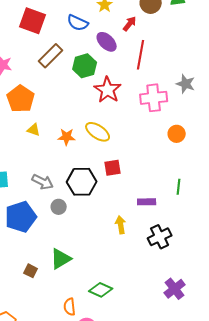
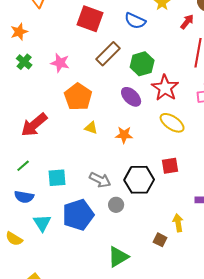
purple ellipse: (107, 42) -> (131, 97), moved
yellow ellipse: (98, 132) -> (172, 123), moved
brown square: (31, 271) -> (160, 240), moved

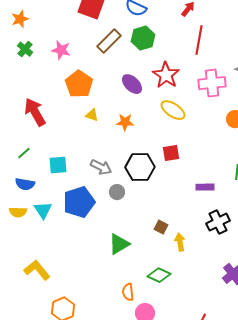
green hexagon: (142, 64) -> (143, 38), moved
red arrow: (34, 125) -> (35, 112), turned 100
yellow arrow: (178, 223) -> (180, 242), moved
yellow semicircle: (14, 239) -> (18, 212), moved, turned -30

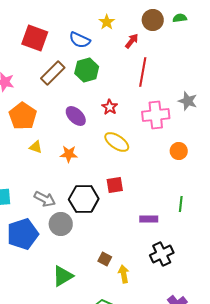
red star: (166, 75) -> (110, 107), size x0.6
gray circle: (117, 192) -> (61, 224), size x1.5

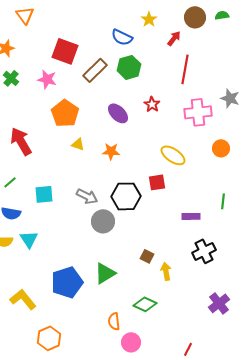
red square: (35, 38) -> (65, 51), moved
yellow ellipse: (117, 142) -> (173, 155), moved
blue pentagon: (23, 234) -> (67, 282), moved

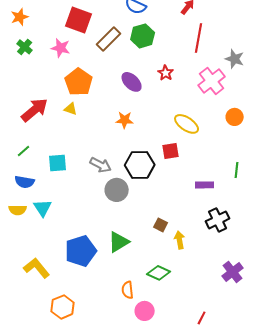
gray star: (230, 98) -> (235, 59), moved
pink cross: (198, 112) -> (212, 81), turned -32
red arrow: (21, 141) -> (35, 110), turned 80
yellow triangle: (78, 144) -> (71, 109), moved

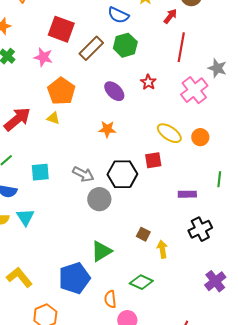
orange circle: (235, 117) -> (200, 137), moved
blue pentagon: (81, 251) -> (74, 278), moved

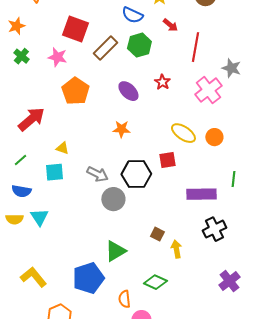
red arrow: (170, 16) -> (170, 25), moved, turned 91
yellow triangle: (53, 118) -> (62, 148), moved
purple rectangle: (187, 194) -> (201, 194), size x1.6

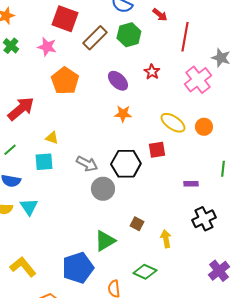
orange star: (121, 129) -> (123, 114), moved
purple rectangle: (201, 194) -> (191, 184), size x0.5
brown square: (157, 234) -> (137, 224), moved

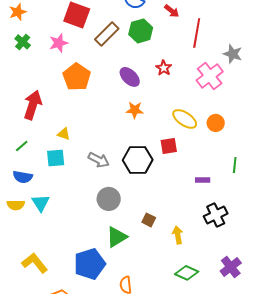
pink star: (47, 47) -> (59, 43), turned -30
red arrow: (21, 109) -> (33, 105), turned -32
gray circle: (103, 189) -> (109, 199), moved
green diamond: (145, 272) -> (187, 273), moved

